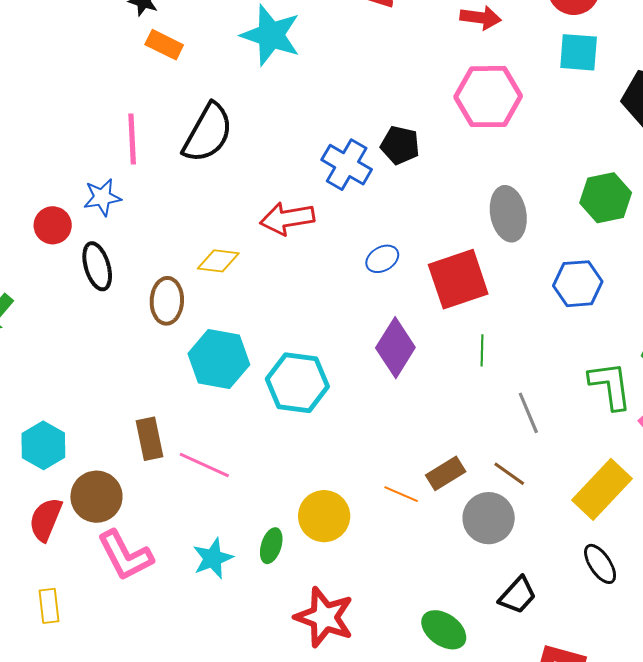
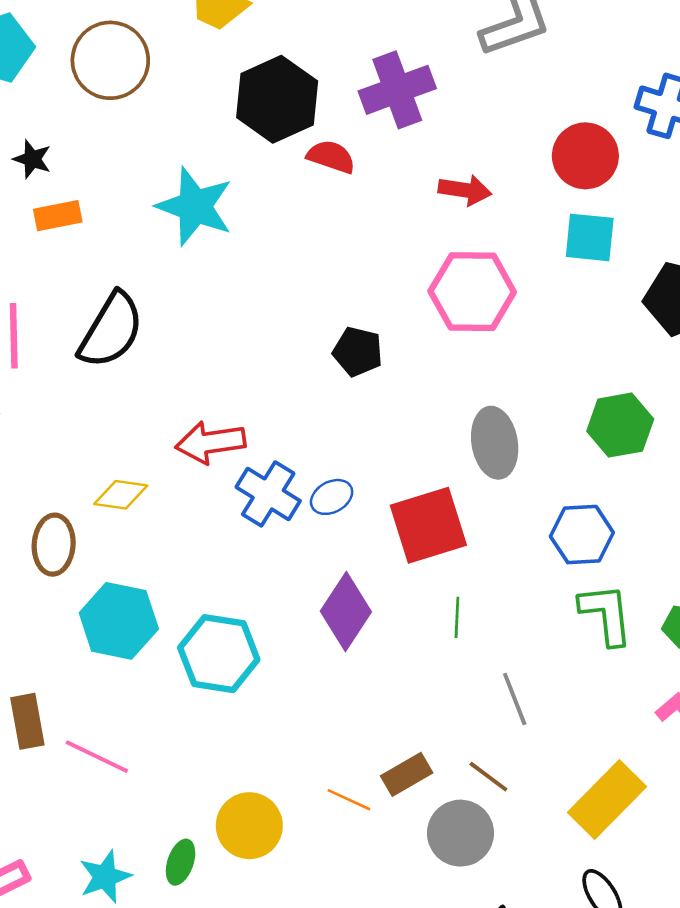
orange rectangle: (164, 45) -> (58, 216), turned -39
blue cross: (347, 165) -> (268, 494), moved
green L-shape: (610, 385) -> (606, 614), moved

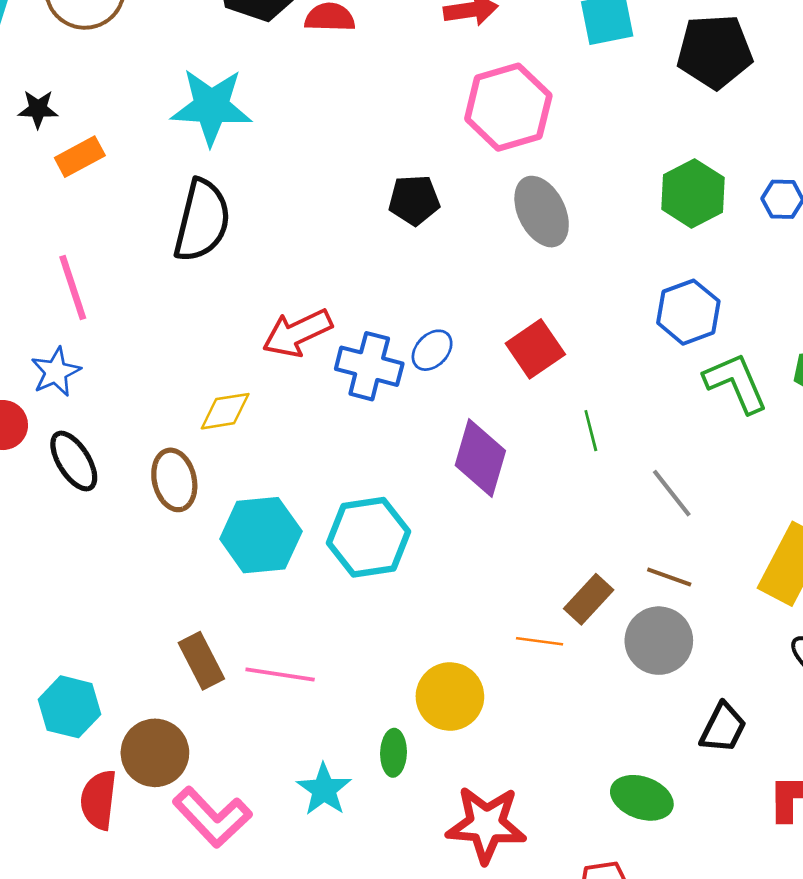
black semicircle: (111, 330) -> (202, 221), moved
gray ellipse: (495, 443) -> (542, 212), moved
red square: (428, 525) -> (535, 349), size x0.7

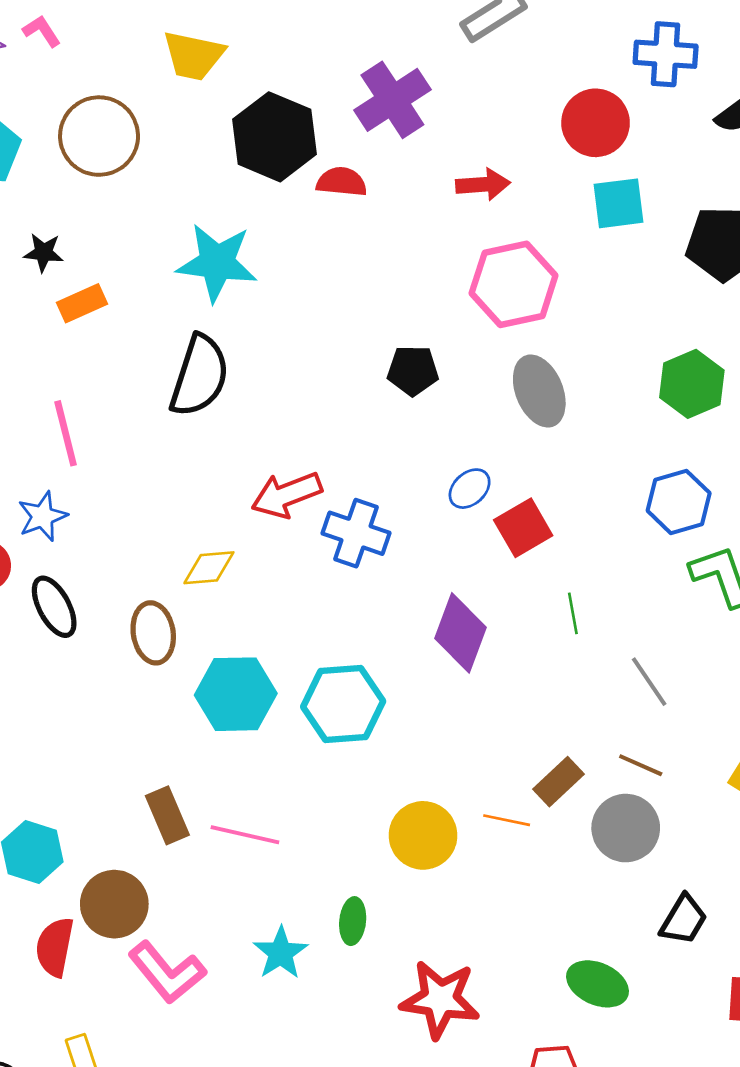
blue ellipse: (432, 350) -> (470, 489), moved
yellow circle: (450, 696) -> (423, 835), moved

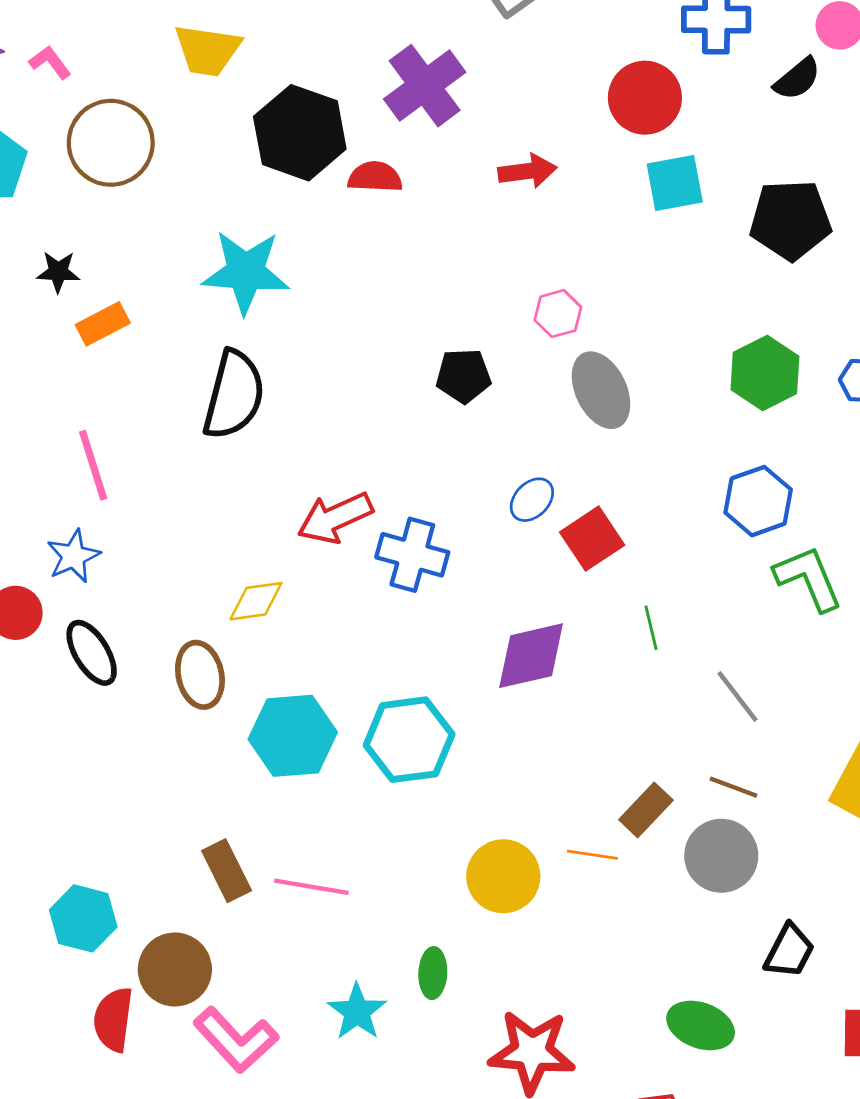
pink L-shape: (42, 31) -> (50, 62), moved
pink hexagon: (514, 284) -> (558, 314), moved, size x0.5
purple diamond: (460, 633) -> (531, 656), turned 60

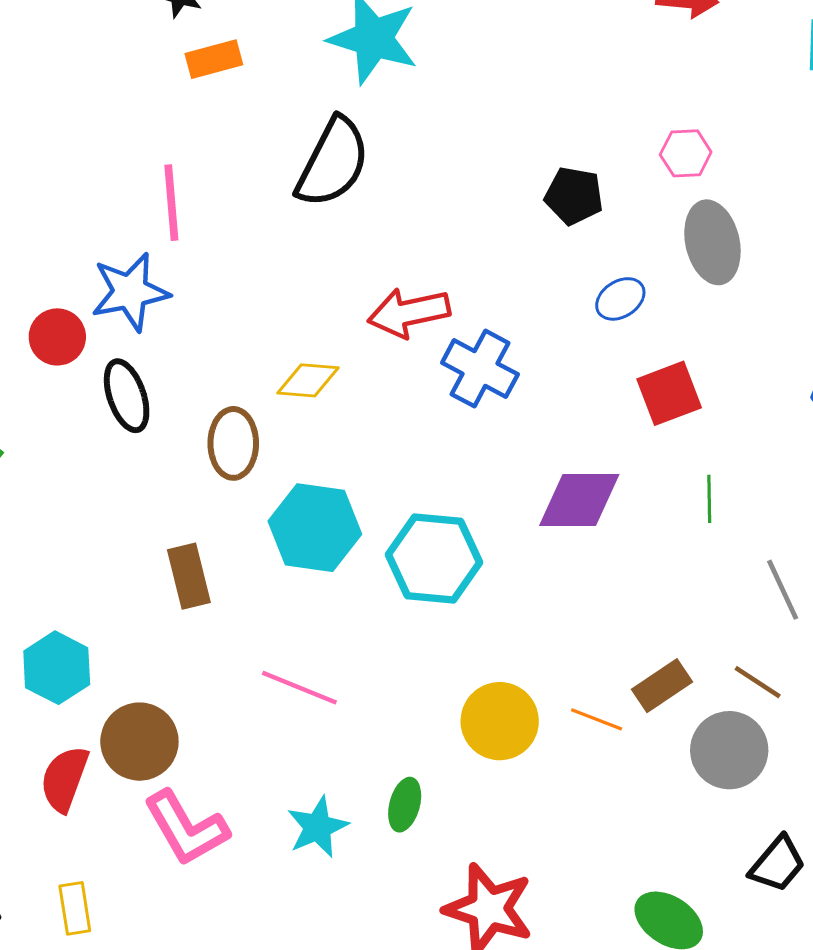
blue ellipse: (532, 500) -> (620, 299), moved
blue star: (73, 556) -> (130, 292), size x1.4
brown rectangle: (227, 871) -> (189, 576), moved

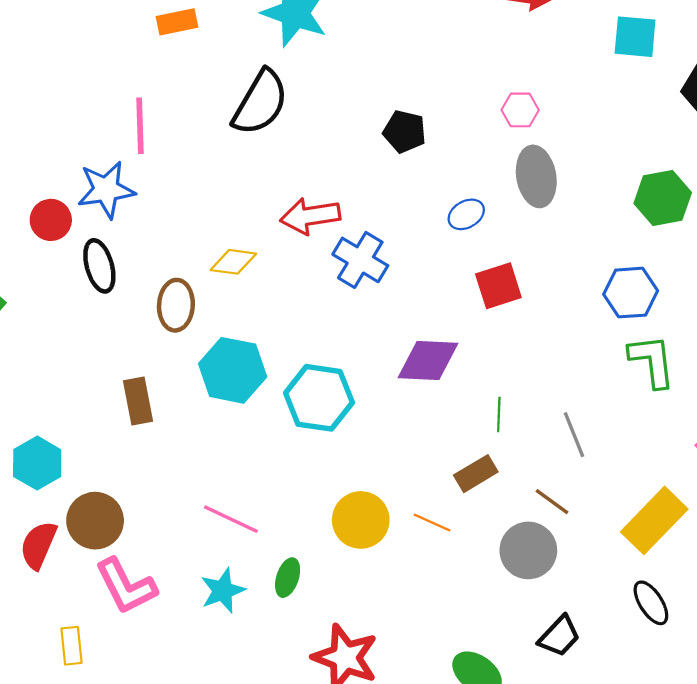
black pentagon: (574, 196) -> (405, 132), moved
green line: (709, 499) -> (499, 415), moved
brown rectangle: (662, 686) -> (476, 474), moved
pink line: (299, 688) -> (231, 519), moved
yellow rectangle: (75, 908) -> (71, 646), moved

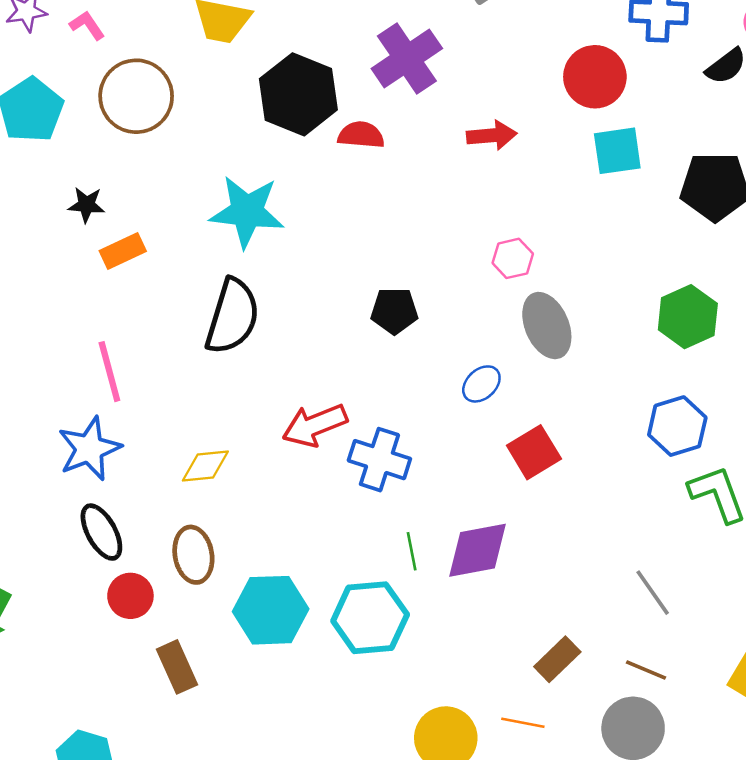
red circle: (51, 220) -> (130, 596), moved
yellow diamond: (233, 262) -> (205, 466), moved
green line: (499, 415) -> (412, 551), moved

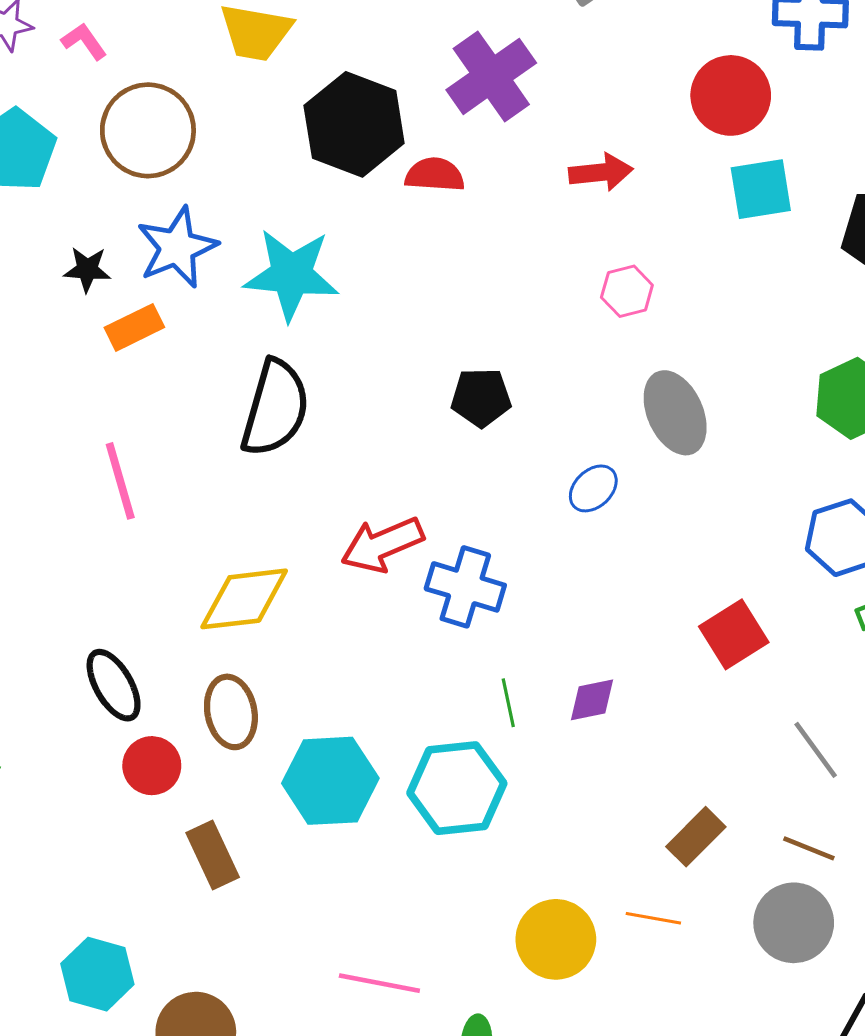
pink hexagon: (513, 258) -> (627, 291), moved
blue star: (89, 449) -> (177, 247), moved
red square: (534, 452) -> (734, 634), moved
yellow diamond: (205, 466) -> (244, 599), size x1.5
purple diamond: (477, 550) -> (592, 700), size x0.6

